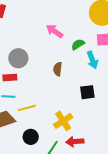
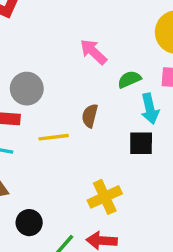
black square: (87, 92) -> (141, 143), moved
yellow line: (27, 108) -> (54, 137), moved
yellow cross: (63, 121) -> (105, 197), moved

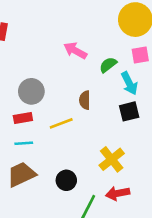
black circle: (29, 223) -> (66, 180), moved

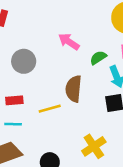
gray circle: (31, 91) -> (24, 61), moved
brown semicircle: (85, 100) -> (74, 89), size x1.5

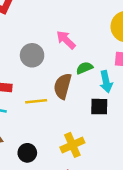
green semicircle: (98, 58) -> (84, 68), moved
gray circle: (24, 61) -> (32, 55), moved

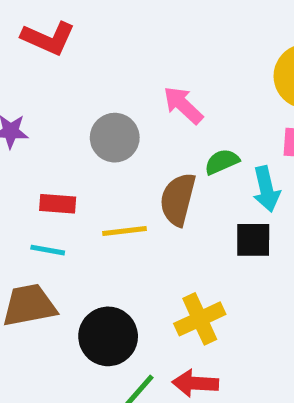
black circle: (27, 153) -> (108, 336), size x1.5

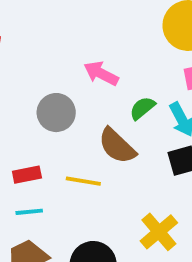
brown semicircle: (178, 199) -> (117, 146), turned -45
yellow line: (125, 231) -> (83, 181), turned 32

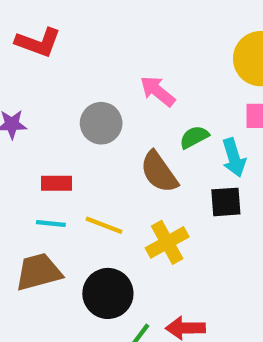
yellow line: (83, 181) -> (104, 225), moved
yellow cross: (159, 232) -> (167, 242), moved

